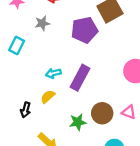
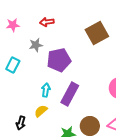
purple pentagon: (84, 30) -> (59, 60), moved
cyan arrow: (53, 73) -> (46, 90), turned 112

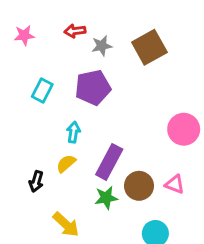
gray star: (36, 45) -> (102, 46), moved
cyan rectangle: (13, 65) -> (42, 90), moved
purple rectangle: (70, 94) -> (109, 162), moved

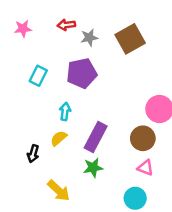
pink triangle: (175, 184) -> (145, 168), moved
brown circle: (139, 186) -> (143, 138), moved

